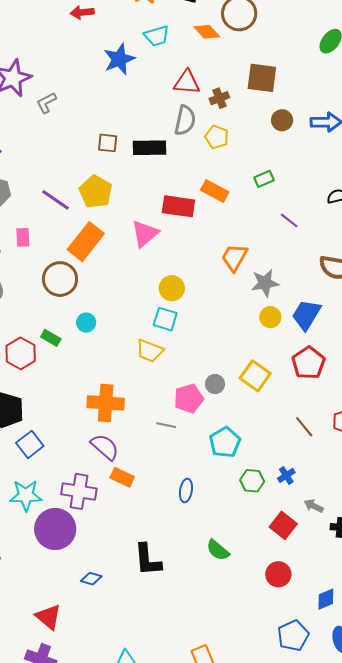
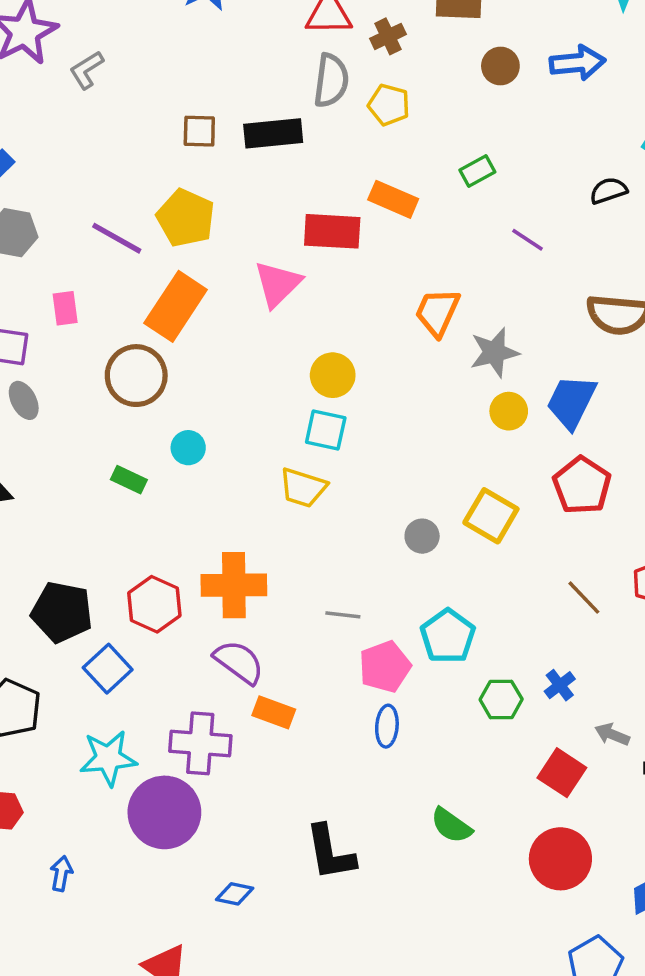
red hexagon: (21, 353) -> (154, 604), moved
pink pentagon: (189, 399) -> (385, 667), moved
red circle: (278, 574) -> (560, 859), size x1.4

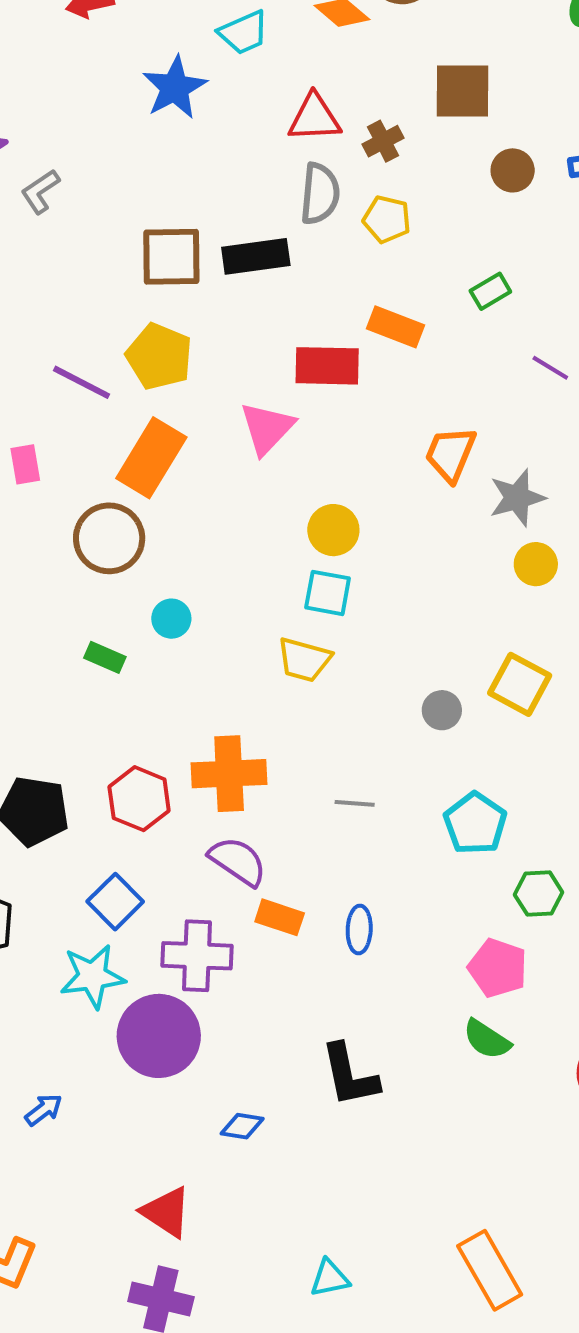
brown square: (199, 131) -> (171, 257), size x1.6
pink pentagon: (385, 667) -> (498, 968), moved, turned -30
blue square: (108, 669) -> (115, 902), moved
blue ellipse: (387, 726) -> (359, 930), moved
blue arrow: (61, 874) -> (43, 1110), turned 44

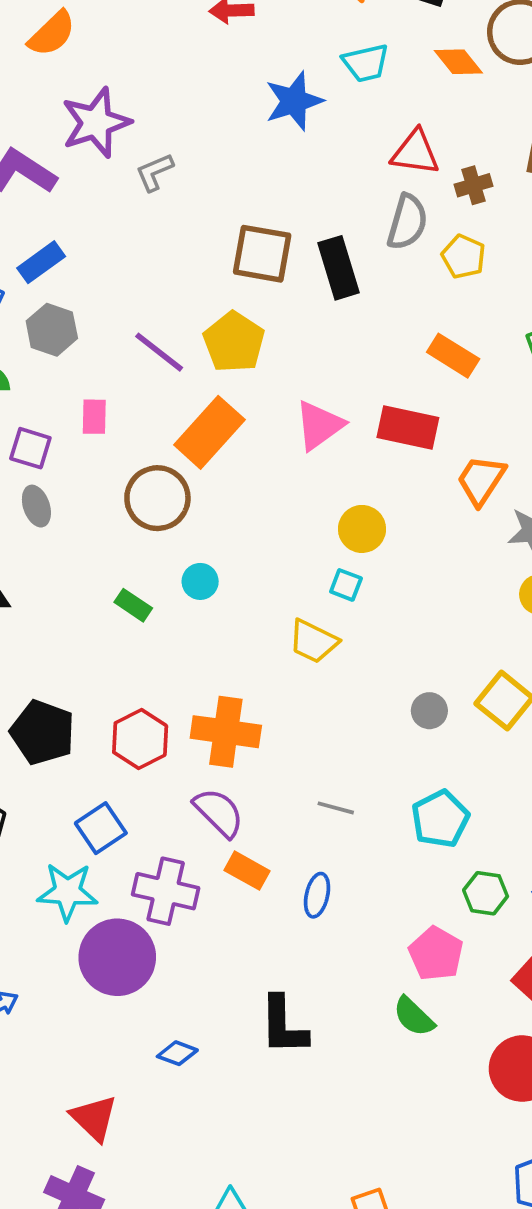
black rectangle: (256, 256) -> (339, 268), turned 70
red rectangle: (327, 366) -> (408, 428), moved
cyan square: (328, 593) -> (346, 585), size x0.7
gray line: (355, 803) -> (336, 808), moved

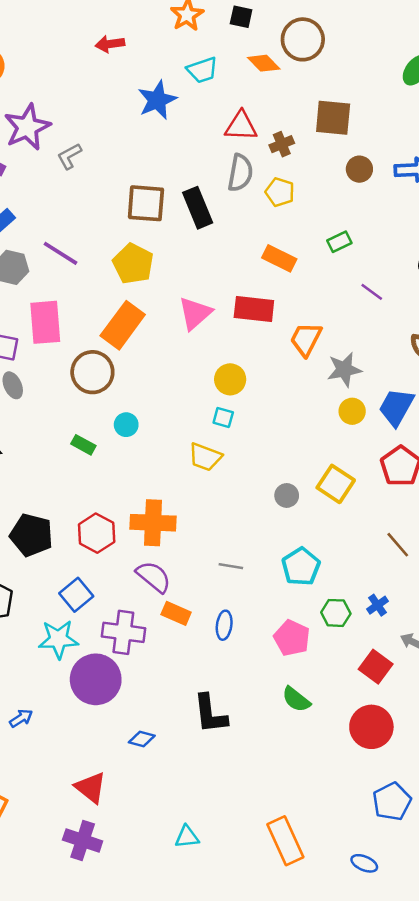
purple line: (159, 352) -> (60, 253), moved
pink rectangle: (94, 417) -> (45, 322), size x1.8
pink pentagon: (436, 954) -> (292, 638), moved

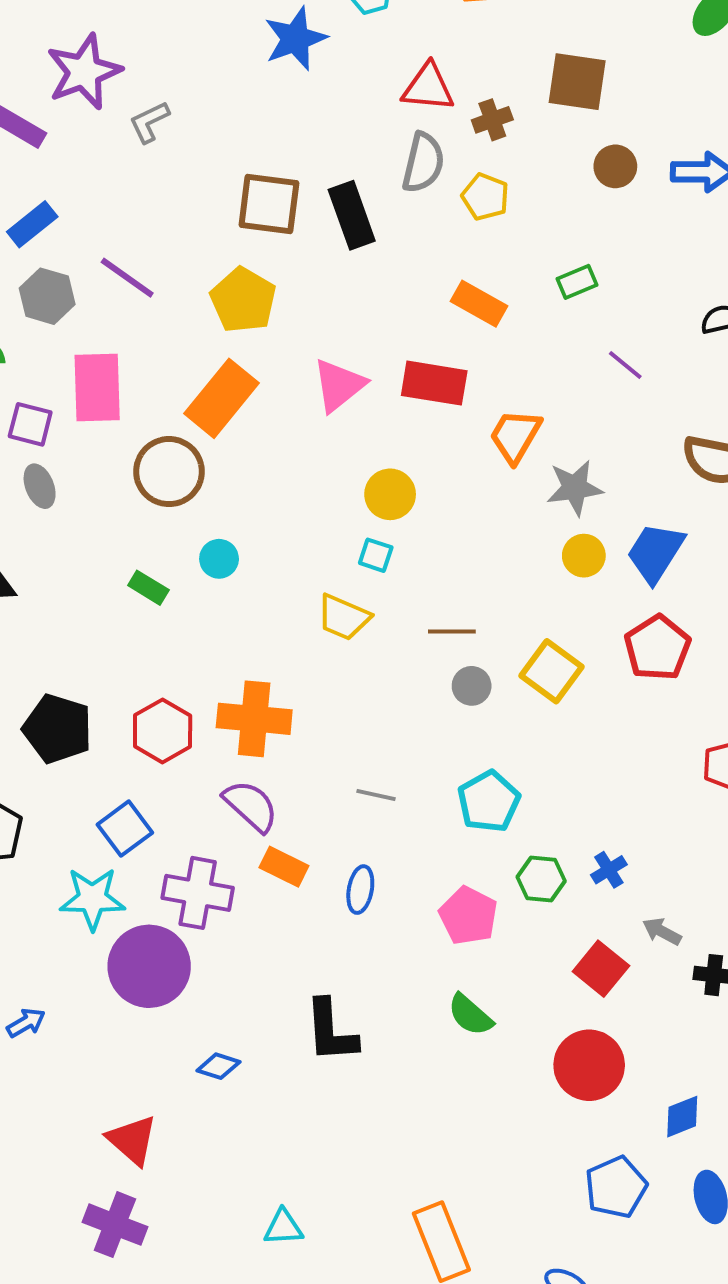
brown line: (398, 545) -> (452, 632), moved, turned -52

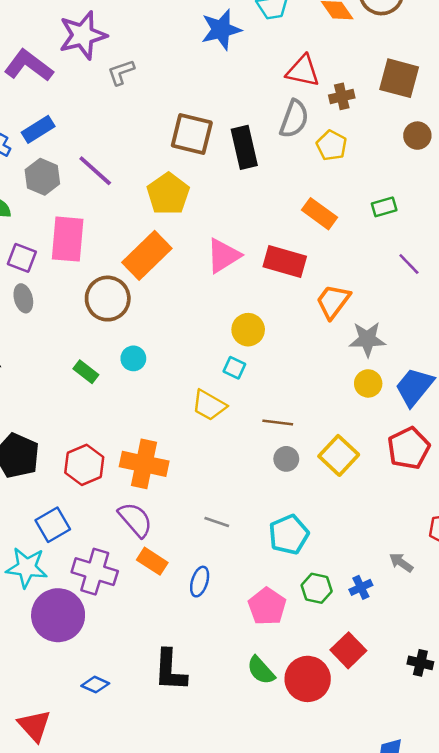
gray arrow: (662, 931) -> (401, 563), moved
red circle: (589, 1065) -> (308, 679), moved

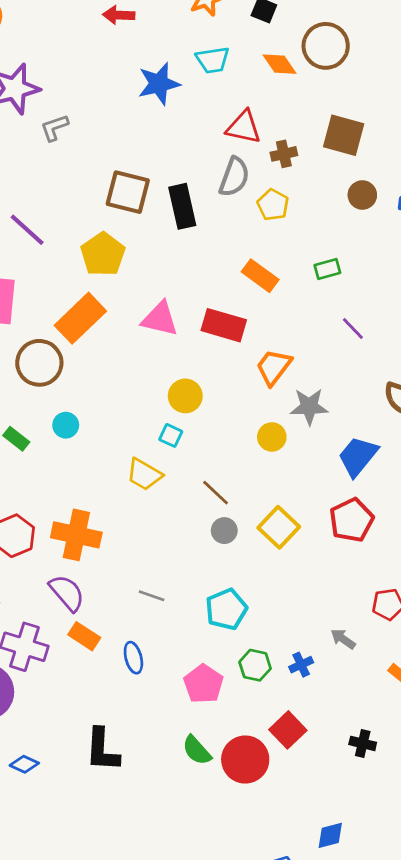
pink triangle: (223, 256) -> (160, 319), turned 45
yellow circle: (368, 383) -> (272, 437), moved
brown line: (278, 423) -> (216, 493), turned 36
blue ellipse: (200, 582) -> (133, 658), turned -32

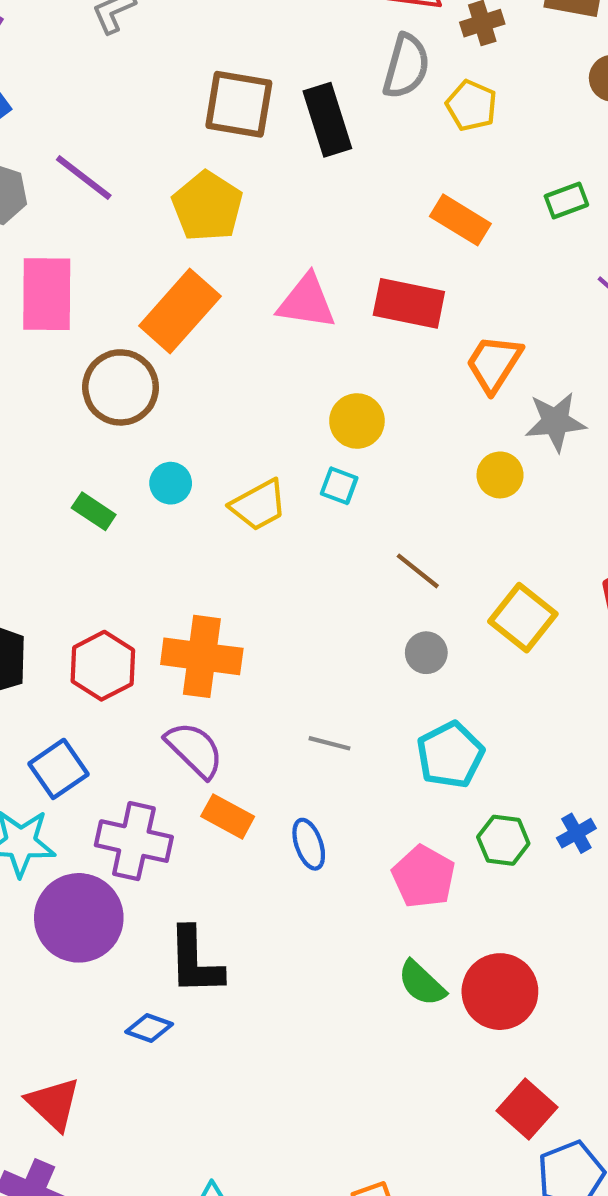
yellow trapezoid: (144, 474) -> (259, 505), moved, turned -54
gray circle: (224, 531) -> (426, 653), moved
red square: (288, 730) -> (527, 1109), moved
black L-shape: (102, 750) -> (195, 961), moved

